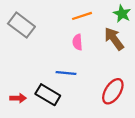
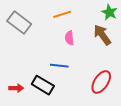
orange line: (82, 16) -> (62, 14), moved

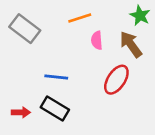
pink semicircle: (69, 38) -> (97, 40), moved
blue line: (59, 66) -> (56, 77), moved
red ellipse: (101, 82) -> (116, 80), moved

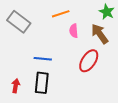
black rectangle: (55, 108) -> (42, 83), turned 65
red arrow: (21, 112) -> (16, 86), turned -80

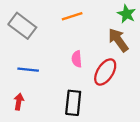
pink semicircle: (74, 31) -> (77, 59), moved
blue line: (43, 59) -> (28, 70), moved
black rectangle: (42, 83) -> (73, 103), moved

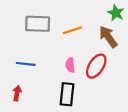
orange line: (72, 16) -> (72, 30), moved
gray rectangle: (22, 26) -> (38, 24), moved, turned -35
pink semicircle: (77, 59) -> (70, 65), moved

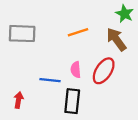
gray rectangle: (38, 24) -> (22, 34), moved
blue line: (26, 64) -> (50, 80), moved

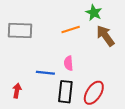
green star: (125, 14) -> (94, 13), moved
red ellipse: (104, 71) -> (94, 93), moved

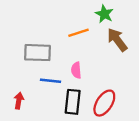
gray rectangle: (20, 31) -> (38, 53), moved

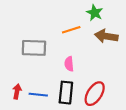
brown arrow: (117, 40) -> (106, 36), turned -45
blue line: (50, 81) -> (38, 95), moved

